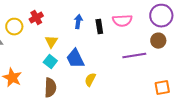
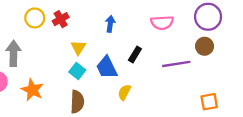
yellow circle: (14, 27) -> (35, 18), moved
black rectangle: (99, 27) -> (135, 55), moved, turned 40

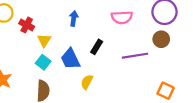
red cross: (61, 19) -> (27, 25), moved, turned -32
orange square: (209, 102) -> (166, 91), turned 35

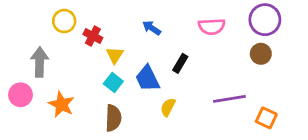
blue arrow: (74, 18) -> (152, 28), turned -64
purple line: (135, 56) -> (229, 99), moved

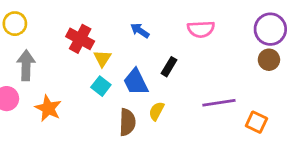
purple circle: (265, 20) -> (270, 29), moved
yellow circle: (64, 21) -> (15, 24), moved
red cross: (93, 36) -> (80, 39), size x1.4
brown circle: (261, 54) -> (269, 60), moved
brown semicircle: (113, 118) -> (127, 122), moved

